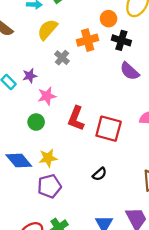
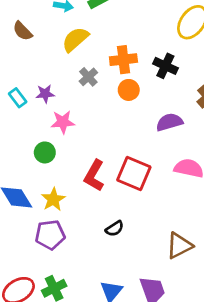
orange circle: (109, 19) -> (129, 90), moved
purple semicircle: (130, 71) -> (169, 122), moved, turned 114
red L-shape: (76, 118) -> (94, 176), moved
yellow star: (48, 158) -> (53, 199), turned -30

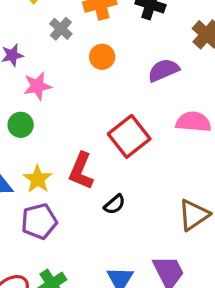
orange circle: (129, 90) -> (102, 57), moved
red square: (134, 174) -> (129, 136), turned 36
red L-shape: (94, 176) -> (81, 171), moved

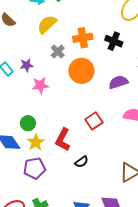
orange circle: (102, 57) -> (81, 71), size x1.6
green circle: (21, 125) -> (28, 123), moved
red square: (129, 136) -> (94, 121), size x0.7

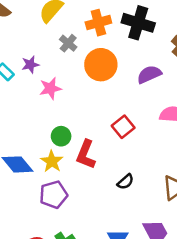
black cross: (114, 41) -> (138, 23), size x1.4
green circle: (28, 123) -> (61, 136), moved
black semicircle: (82, 162) -> (125, 182), moved

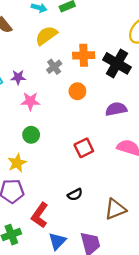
orange circle: (101, 65) -> (77, 91), size x0.6
green circle: (61, 136) -> (31, 135), moved
red L-shape: (86, 154) -> (40, 215), moved

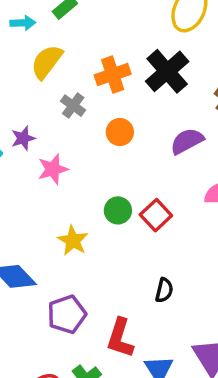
black cross: (117, 63) -> (167, 71), turned 36
green circle: (31, 135) -> (118, 210), moved
yellow star: (17, 163) -> (73, 241), moved
black semicircle: (75, 195) -> (164, 290), turned -32

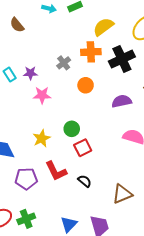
yellow semicircle: (47, 62) -> (103, 27), moved
red square: (156, 215) -> (83, 148), moved
black semicircle: (164, 290) -> (85, 181), turned -80
red L-shape: (120, 338) -> (56, 171), moved, turned -60

